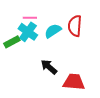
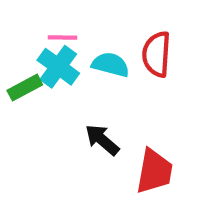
cyan semicircle: (53, 31) -> (111, 65), turned 48
red trapezoid: (74, 82) -> (154, 171), turned 95

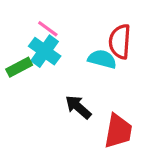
pink line: (62, 37) -> (48, 29), turned 35
cyan semicircle: (111, 65) -> (102, 59), moved

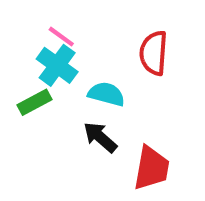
cyan semicircle: (102, 59) -> (106, 94), moved
green rectangle: (19, 67) -> (34, 102), moved

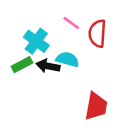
pink line: (61, 37) -> (71, 23), moved
black arrow: (100, 137) -> (48, 66), moved, turned -30

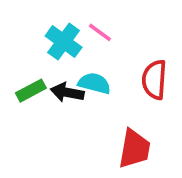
red semicircle: (97, 33) -> (154, 80), moved
cyan cross: (36, 41) -> (64, 42), moved

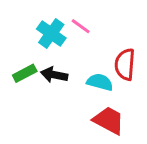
cyan semicircle: (94, 83) -> (100, 82), moved
red trapezoid: (134, 149) -> (109, 120), turned -72

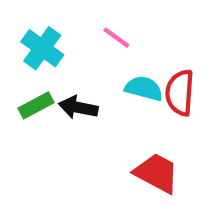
cyan cross: (51, 34) -> (42, 48), moved
cyan semicircle: (100, 82) -> (144, 88), moved

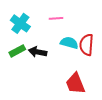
pink line: (116, 38) -> (56, 18), turned -40
red trapezoid: (157, 173) -> (75, 83), turned -140

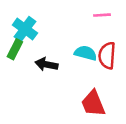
pink line: (56, 18) -> (102, 15), moved
green rectangle: (17, 51) -> (15, 49), moved, turned -35

